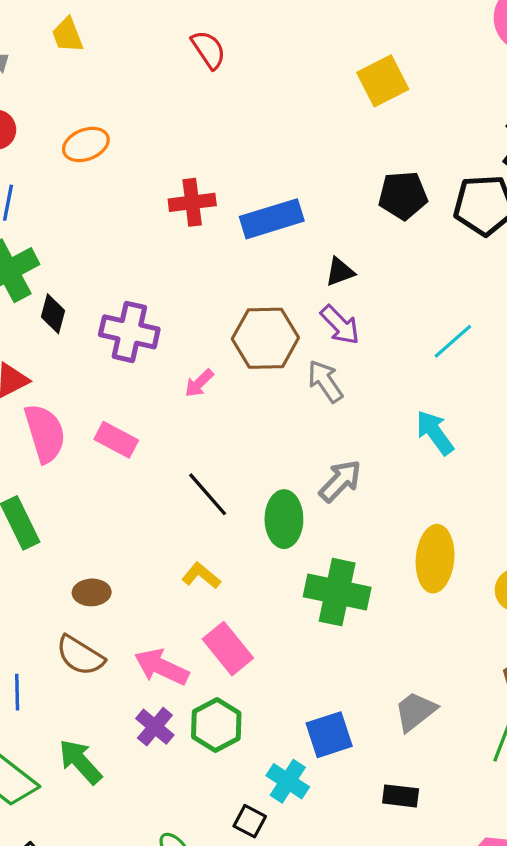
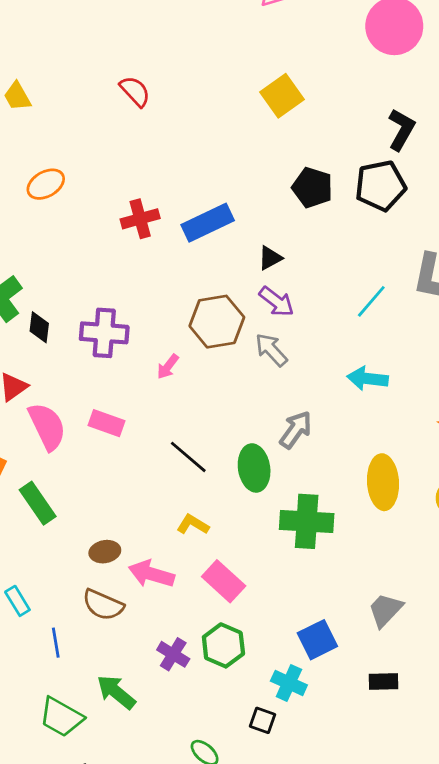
black pentagon: (403, 195) -> (312, 187), turned 30
cyan arrow: (435, 433) -> (368, 379), turned -39
pink arrow: (161, 667) -> (151, 574), moved

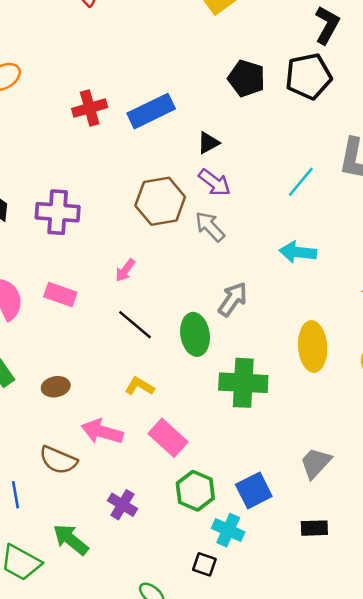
pink arrow: (168, 367) -> (125, 270), moved
brown ellipse: (105, 552) -> (56, 387), moved
green hexagon: (223, 645) -> (195, 491), moved

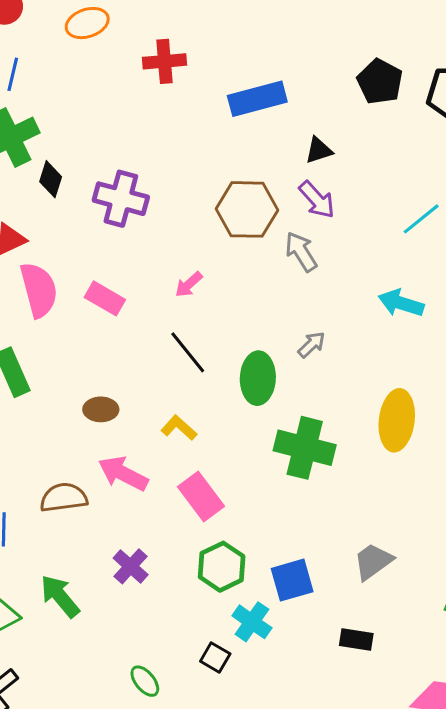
red cross: (90, 108) -> (164, 61), moved
gray arrow: (233, 299) -> (312, 345), size x0.7
brown ellipse: (56, 387) -> (101, 409), moved
brown semicircle: (58, 460) -> (64, 498), turned 138

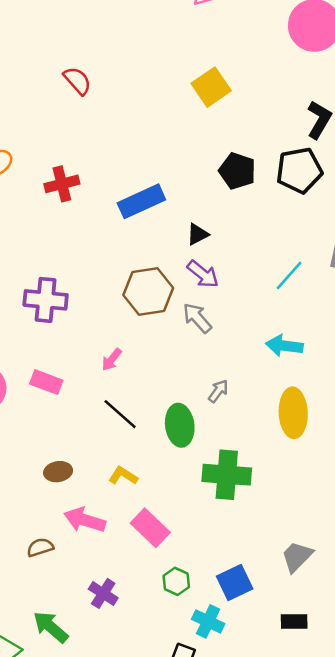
yellow ellipse: (397, 420) -> (293, 413), moved
brown semicircle: (64, 498) -> (40, 547), size x0.7
green hexagon: (222, 567) -> (176, 581), size x0.7

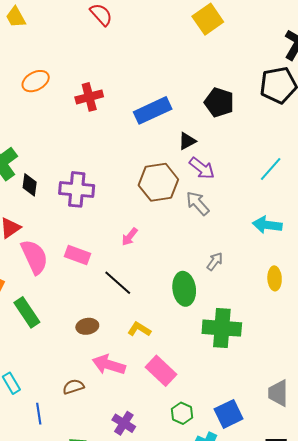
black pentagon: (237, 171) -> (219, 102), moved
black triangle: (198, 234) -> (187, 141), moved
yellow ellipse: (293, 413) -> (275, 278), size x0.6
black line: (120, 414) -> (118, 283), moved
gray trapezoid: (297, 557) -> (278, 393), turned -44

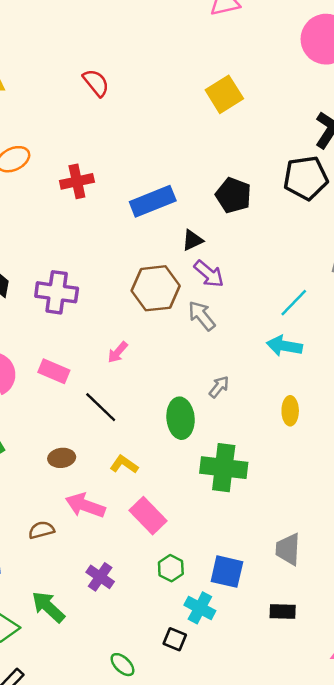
cyan line: (271, 169) -> (294, 303), moved
blue square: (229, 414) -> (227, 572), turned 36

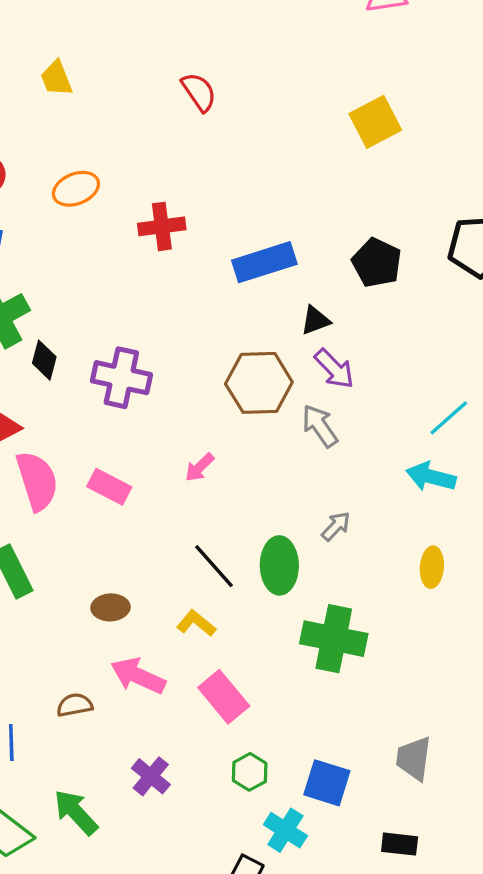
black line: (101, 407) -> (214, 566), moved

